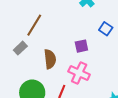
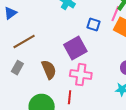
brown line: (34, 25) -> (24, 41), turned 45
purple square: (81, 46) -> (75, 48), size x1.6

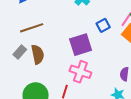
blue square: (94, 25) -> (103, 25), turned 32
brown semicircle: (49, 70) -> (38, 54), moved

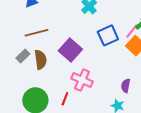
blue square: (103, 25) -> (108, 35), size x1.5
purple square: (81, 45) -> (70, 50), moved, turned -35

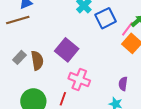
brown line: (37, 33) -> (18, 20), moved
blue square: (108, 35) -> (106, 18), moved

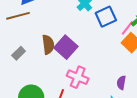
brown semicircle: (37, 60) -> (48, 44), moved

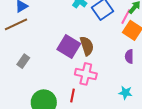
brown semicircle: (48, 44) -> (87, 46), moved
purple semicircle: (121, 83) -> (129, 56), moved

